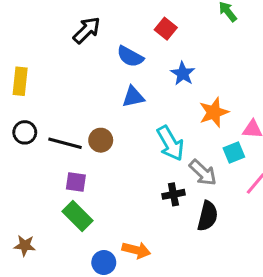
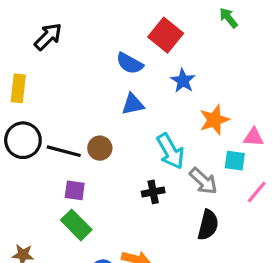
red square: (166, 29) -> (166, 35), size x1.5
black arrow: (87, 30) -> (48, 37), moved
black circle: (25, 132) -> (23, 140), size x1.5
cyan square: (234, 153) -> (235, 161), turned 30
black cross: (173, 194) -> (153, 192), moved

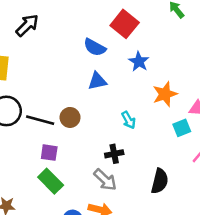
cyan arrow: (170, 151) -> (128, 120), size x0.6
cyan square: (235, 161) -> (182, 128), turned -30
gray arrow: (203, 181) -> (105, 180), moved

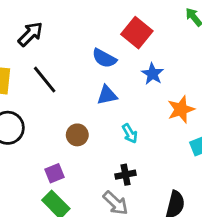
black line: (40, 120) -> (45, 80), moved, turned 36
cyan arrow: (128, 120) -> (130, 133), moved
purple square: (49, 153) -> (55, 173), turned -30

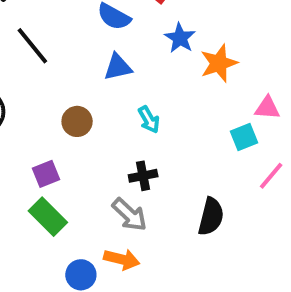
orange star: (181, 109) -> (219, 63), moved

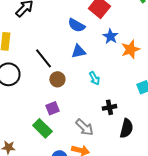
black line: (32, 46) -> (43, 58), moved
purple square: (46, 174) -> (52, 108), moved
black cross: (143, 176) -> (109, 107), moved

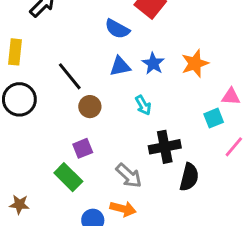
blue star: (110, 36) -> (153, 63), moved
black cross: (109, 107) -> (165, 147), size x1.5

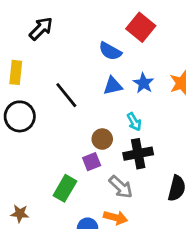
brown circle: (90, 107) -> (102, 139), moved
black cross: (165, 147) -> (138, 154), moved
purple square: (83, 148) -> (92, 162), moved
green rectangle: (68, 177) -> (65, 188), turned 75

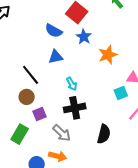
blue star: (143, 83) -> (84, 37), moved
black line: (66, 95) -> (31, 75), moved
brown circle: (102, 139) -> (27, 97), moved

